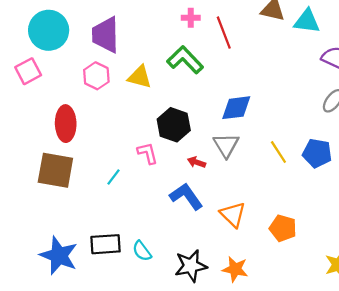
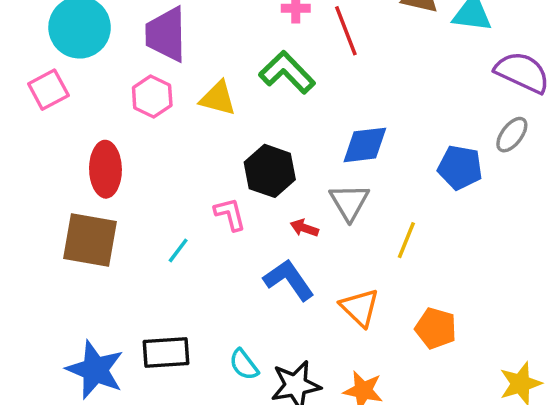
yellow line: (278, 152) -> (406, 240), moved, turned 55
blue pentagon: (317, 153) -> (460, 167), moved
cyan semicircle: (142, 251) -> (244, 365), moved

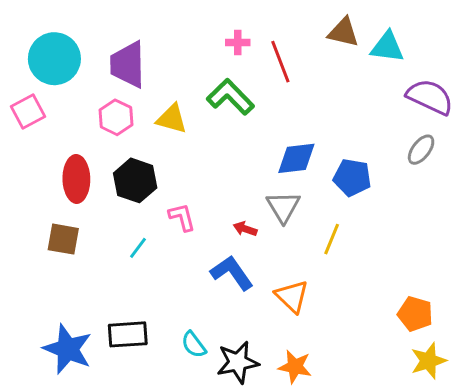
blue pentagon: (460, 167) -> (352, 177), moved
black hexagon: (270, 171) -> (135, 180), moved
brown square: (90, 240) -> (63, 239), size x0.7
orange pentagon: (436, 328) -> (415, 314), moved

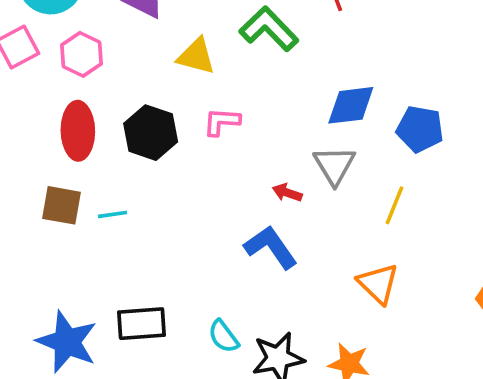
pink hexagon: (116, 117) -> (82, 54), moved
pink L-shape: (182, 217) -> (222, 122), moved, turned -72
cyan line: (138, 248) -> (112, 214), moved, turned 45
orange triangle: (292, 296) -> (378, 284), moved

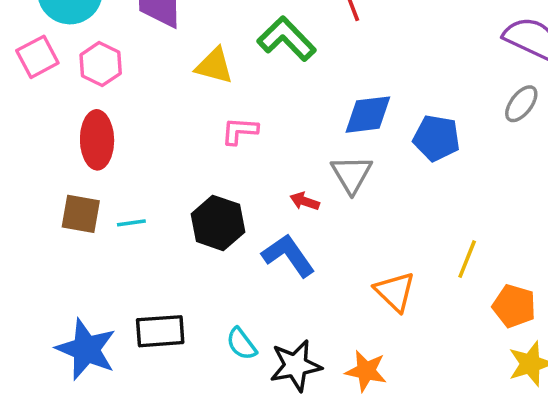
black hexagon: (151, 133) -> (218, 223), moved
yellow line: (394, 205) -> (467, 259), moved

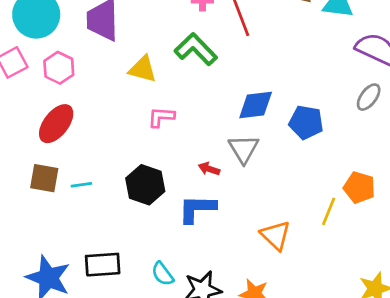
red ellipse: (97, 140) -> (56, 124), turned 39
blue L-shape: (288, 255) -> (197, 209), turned -54
orange pentagon: (514, 306) -> (359, 187), moved

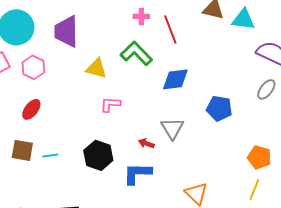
blue diamond: (256, 105) -> (175, 79), moved
red ellipse: (56, 124) -> (31, 109), size x0.7
yellow line: (329, 211) -> (254, 189), moved

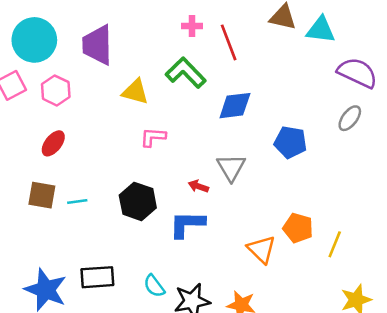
orange pentagon: (259, 157) -> (298, 228), moved

